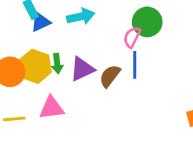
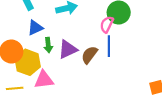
blue triangle: (41, 22) -> (35, 28), moved
yellow hexagon: (35, 66) -> (28, 62), moved

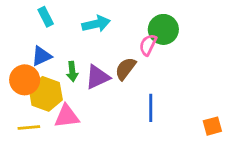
blue triangle: (35, 28) -> (41, 56), moved
blue line: (109, 46) -> (151, 108), moved
brown semicircle: (89, 55) -> (126, 69), moved

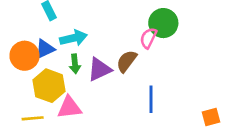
cyan arrow: (96, 24) -> (73, 38), moved
orange circle: (25, 80) -> (24, 56), moved

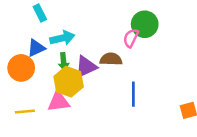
orange circle: (24, 56) -> (21, 68), moved
brown semicircle: (127, 61) -> (111, 59), turned 55
yellow hexagon: (49, 86) -> (69, 82), moved

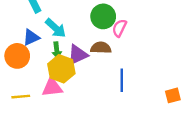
green circle: (145, 24) -> (103, 16), moved
cyan arrow: (62, 38) -> (56, 28), turned 55

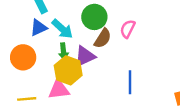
green circle: (103, 16) -> (94, 17), moved
blue triangle: (31, 37) -> (39, 28), moved
brown semicircle: (101, 48) -> (103, 38), moved, turned 120

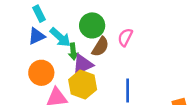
green arrow: (63, 51) -> (73, 51), moved
orange circle: (23, 57) -> (41, 73), moved
yellow hexagon: (68, 70) -> (83, 85), moved

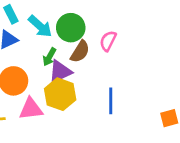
cyan arrow: (60, 37) -> (40, 26), moved
green arrow: (73, 51) -> (49, 57), turned 35

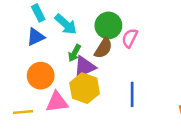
green circle: (71, 28) -> (108, 25), moved

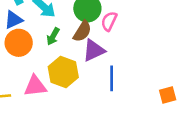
purple triangle: (85, 67) -> (94, 50), moved
orange circle: (41, 76) -> (19, 43), moved

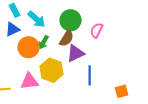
pink semicircle: (109, 21) -> (97, 30), moved
orange circle: (19, 43) -> (29, 47), moved
orange square: (168, 95) -> (122, 91), moved

